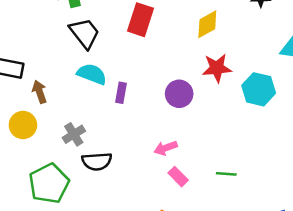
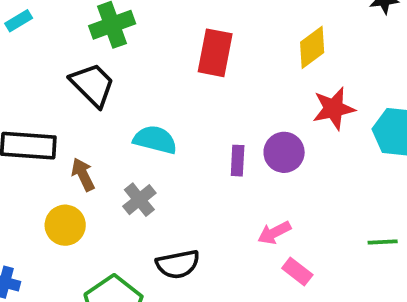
black trapezoid: (85, 33) -> (93, 85), moved
purple rectangle: (121, 93) -> (238, 161), moved
gray cross: (74, 134) -> (139, 200), moved
green line: (226, 174) -> (383, 242), moved

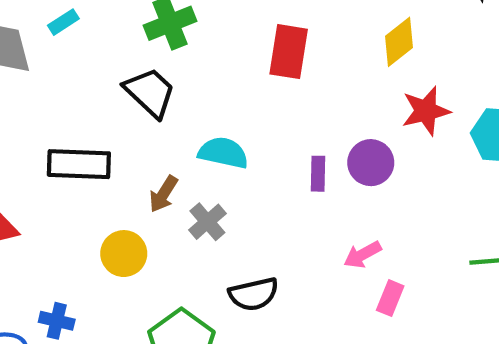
brown arrow: (83, 175) -> (163, 194), moved, turned -120
pink rectangle: (297, 271) -> (390, 298), turned 76

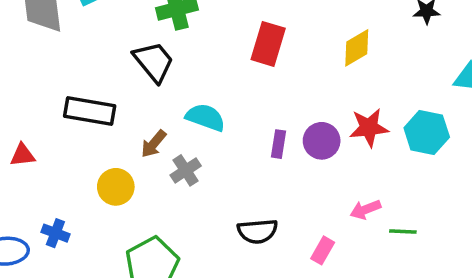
red star: (426, 111) -> (369, 128), moved
pink arrow: (362, 255) -> (365, 210), moved
black semicircle: (254, 294) -> (257, 231), moved

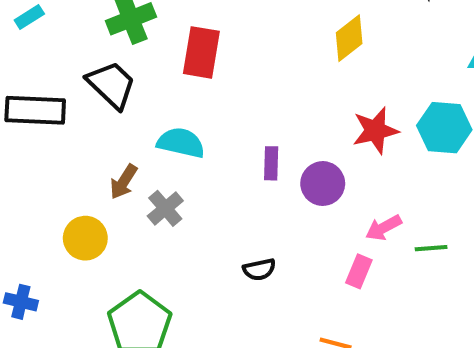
red rectangle: (268, 44) -> (201, 52), moved
black rectangle: (90, 111) -> (35, 110), moved
purple circle: (322, 141) -> (323, 184), moved
black semicircle: (257, 231) -> (259, 269), size x0.7
pink rectangle: (323, 250) -> (359, 271), moved

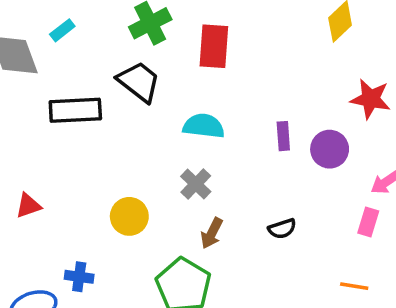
red star: (375, 131) -> (371, 99), turned 30
brown arrow: (124, 182) -> (212, 233), moved

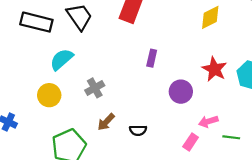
cyan semicircle: (204, 126) -> (62, 59), moved, turned -65
purple rectangle: (283, 136) -> (152, 58), moved
brown arrow: (212, 233) -> (106, 122), moved

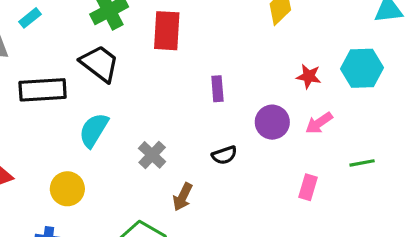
red star: (214, 69) -> (309, 76), size x0.7
yellow circle: (49, 95) -> (67, 189), moved
pink arrow: (208, 121) -> (319, 123), moved
black semicircle: (138, 130) -> (224, 155), moved

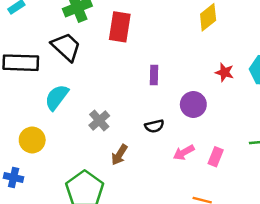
pink arrow: (319, 123) -> (184, 152), moved

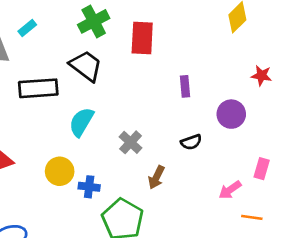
pink arrow: (184, 152) -> (230, 190), moved
blue cross: (14, 177) -> (89, 187), moved

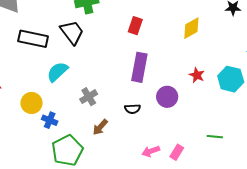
red rectangle: (142, 38) -> (135, 26), moved, size x0.7
purple rectangle: (185, 86) -> (139, 67), size x1.8
pink rectangle: (262, 169) -> (177, 152), moved

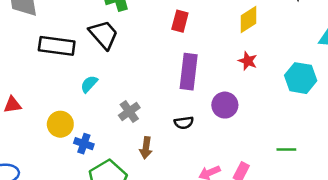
cyan semicircle: (57, 72) -> (89, 84), size x0.7
red star: (197, 75) -> (248, 61), moved
brown arrow: (100, 127) -> (146, 148), turned -30

